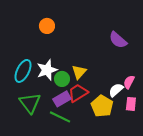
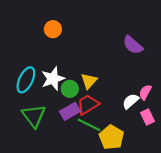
pink rectangle: (131, 104) -> (147, 117), turned -32
yellow pentagon: (102, 106) -> (111, 137), moved
green line: (60, 117) -> (89, 125), moved

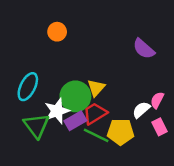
white star: (53, 79) -> (57, 111), moved
green circle: (70, 89) -> (75, 96), size x1.6
yellow pentagon: (111, 137) -> (121, 132), moved, turned -30

